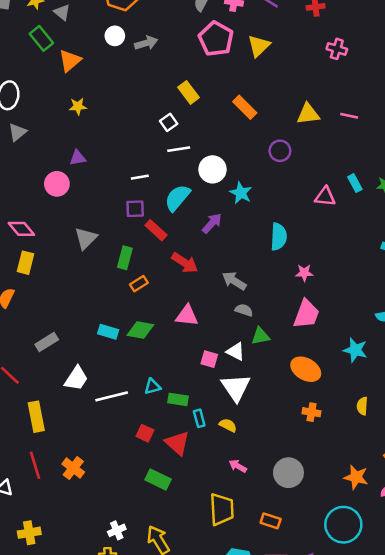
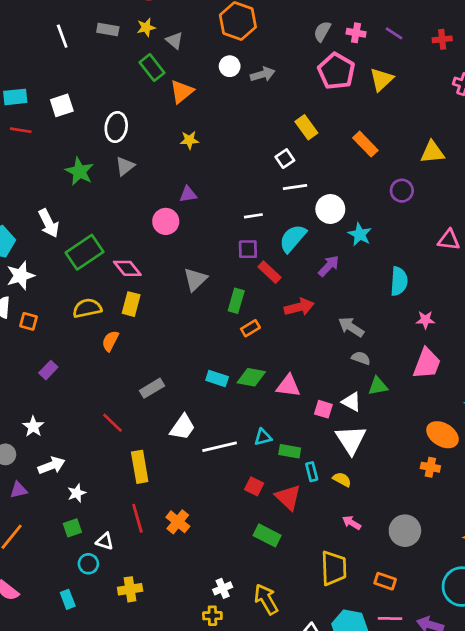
red arrow: (185, 263) -> (299, 307), turned -48
pink triangle: (187, 316) -> (288, 386), moved
orange ellipse: (306, 369) -> (443, 435), moved

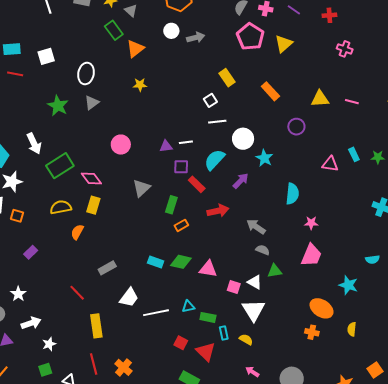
purple triangle: (188, 194) -> (166, 146), moved

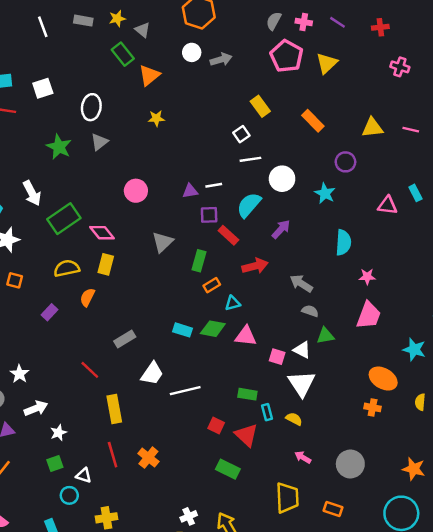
cyan star: (264, 158) -> (325, 193), moved
purple rectangle: (31, 252) -> (49, 312), moved
cyan triangle: (188, 306) -> (233, 303), moved

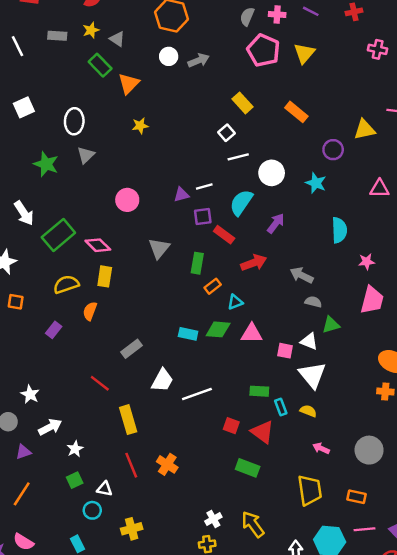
yellow triangle: (372, 128) -> (365, 130), moved

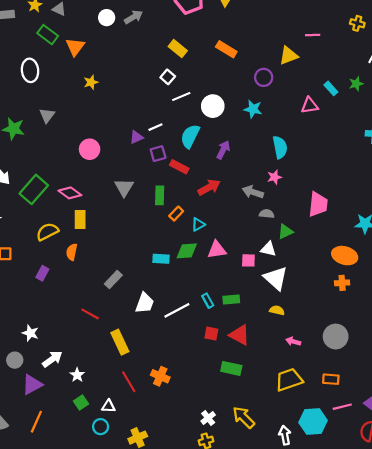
white ellipse: (74, 121) -> (30, 70), moved
pink star: (367, 262) -> (274, 177), moved
cyan rectangle: (281, 407) -> (208, 301), moved
purple triangle: (23, 452) -> (32, 385), size x1.5
yellow trapezoid: (310, 490) -> (289, 380), turned -92

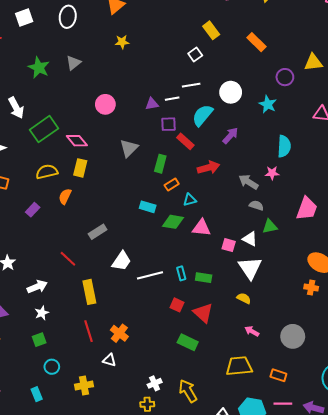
white line: (181, 97) -> (191, 85), moved
cyan rectangle: (161, 259) -> (148, 207), moved
white arrow: (52, 359) -> (37, 287), moved
white triangle: (108, 406) -> (109, 360), moved

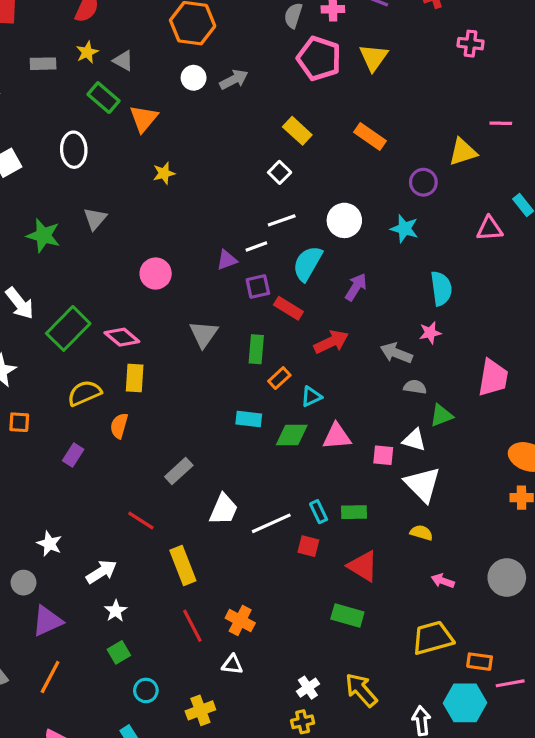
red square: (177, 305) -> (308, 546), moved
orange rectangle: (278, 375) -> (480, 662), moved

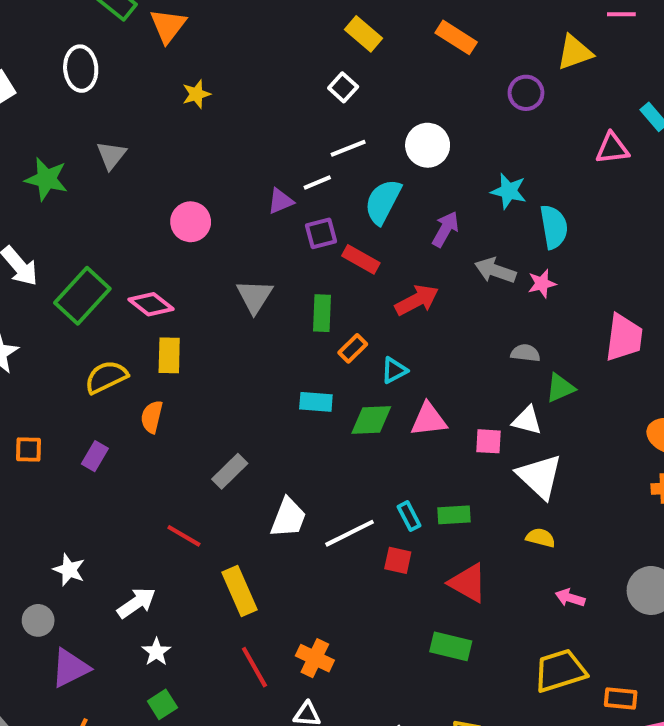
cyan star: (404, 229) -> (509, 191), moved
gray arrow: (396, 353) -> (495, 271), moved
orange square: (19, 422) -> (29, 449), moved

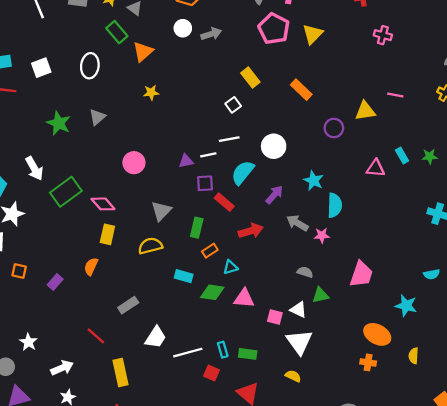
yellow semicircle: (106, 377) -> (150, 246), moved

